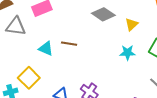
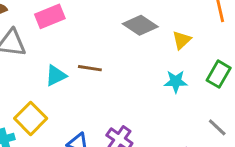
cyan triangle: (46, 49) -> (56, 76), turned -49

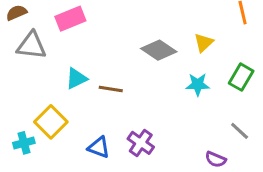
gray diamond: (140, 25) -> (159, 50), moved
brown line: (90, 68) -> (111, 89), moved

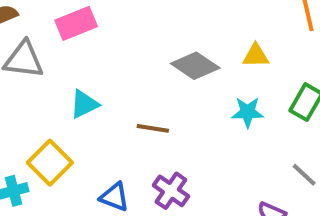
yellow triangle: (204, 43) -> (256, 56), turned 42
brown line: (111, 89) -> (153, 128), moved

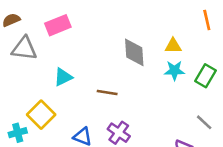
gray diamond: (195, 66) -> (134, 52), turned 52
cyan star: (248, 112) -> (174, 71), moved

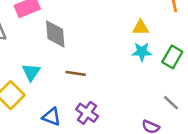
gray diamond: (134, 52) -> (55, 34), moved
cyan triangle: (63, 77) -> (31, 72), moved, turned -30

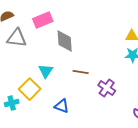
purple cross: (87, 113) -> (107, 88), moved

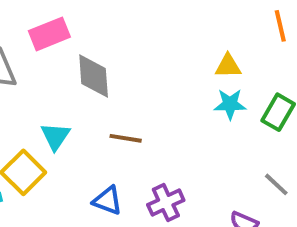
purple cross: (107, 88) -> (166, 202), moved, turned 30
blue triangle: (62, 106) -> (108, 200), moved

